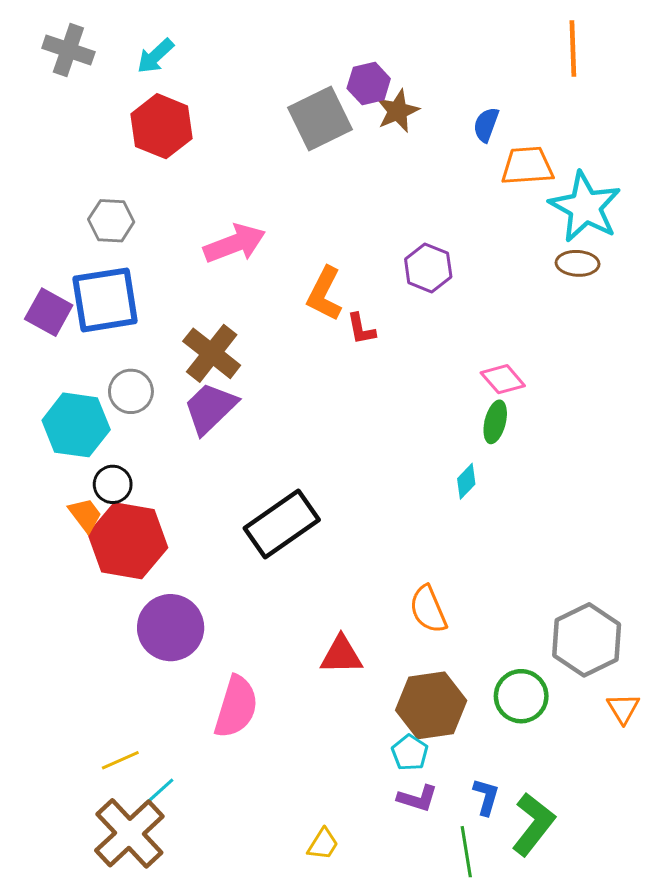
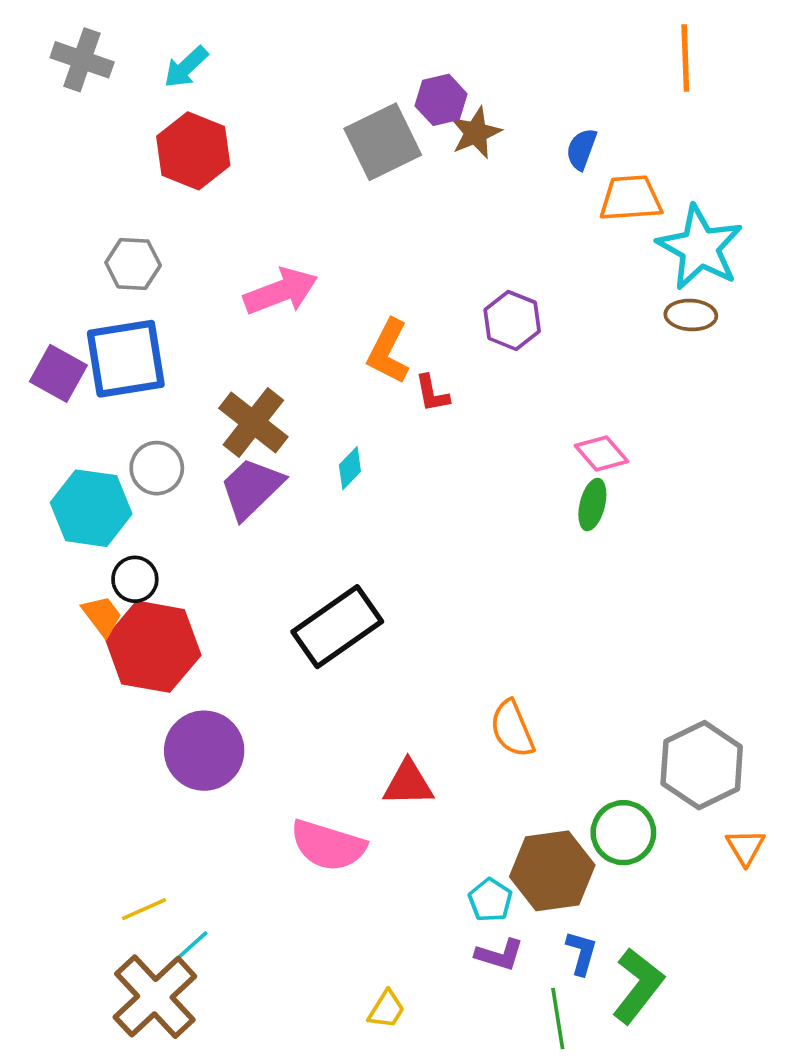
cyan diamond: (466, 481) -> (350, 468), moved
brown hexagon: (431, 705) -> (552, 871), moved
pink semicircle: (236, 707) -> (328, 845), moved, turned 90

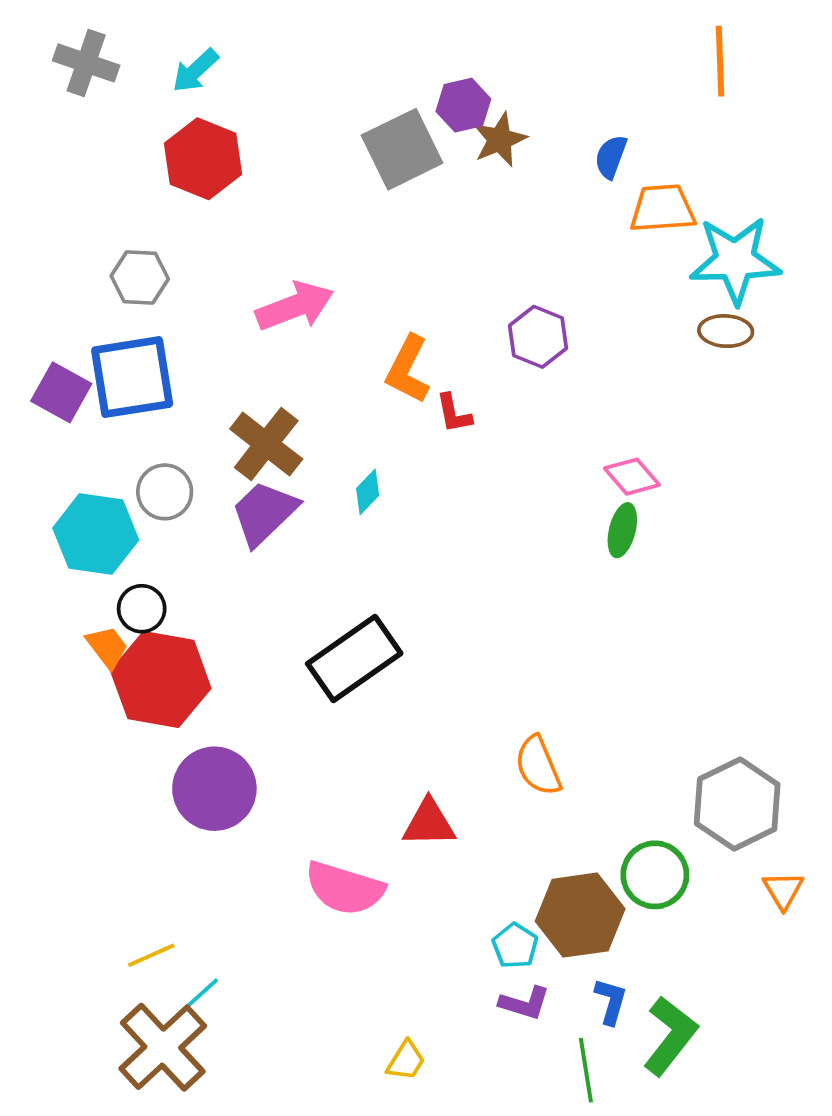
cyan star: (700, 248) -> (735, 260), turned -30

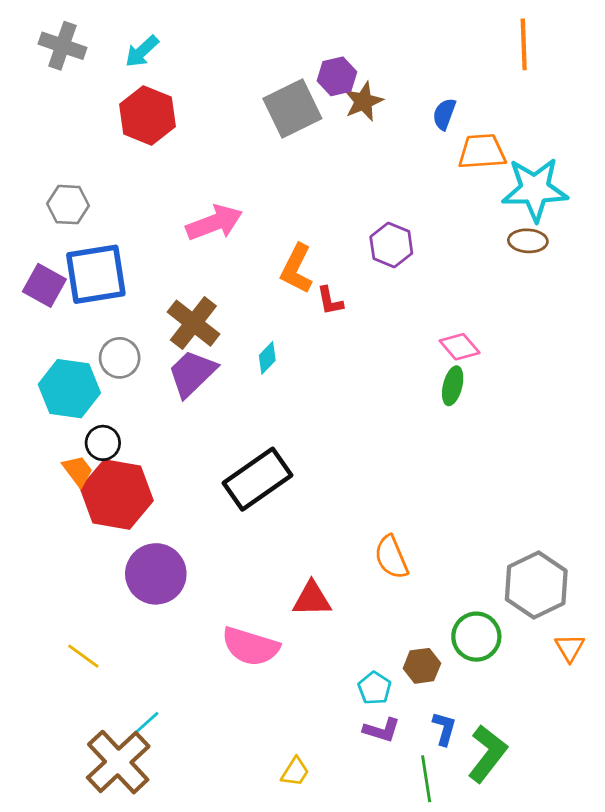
gray hexagon: (140, 277) -> (68, 205), moved
brown hexagon: (580, 915) -> (422, 666), size x0.6
yellow line: (151, 955) -> (83, 656), moved, turned 60

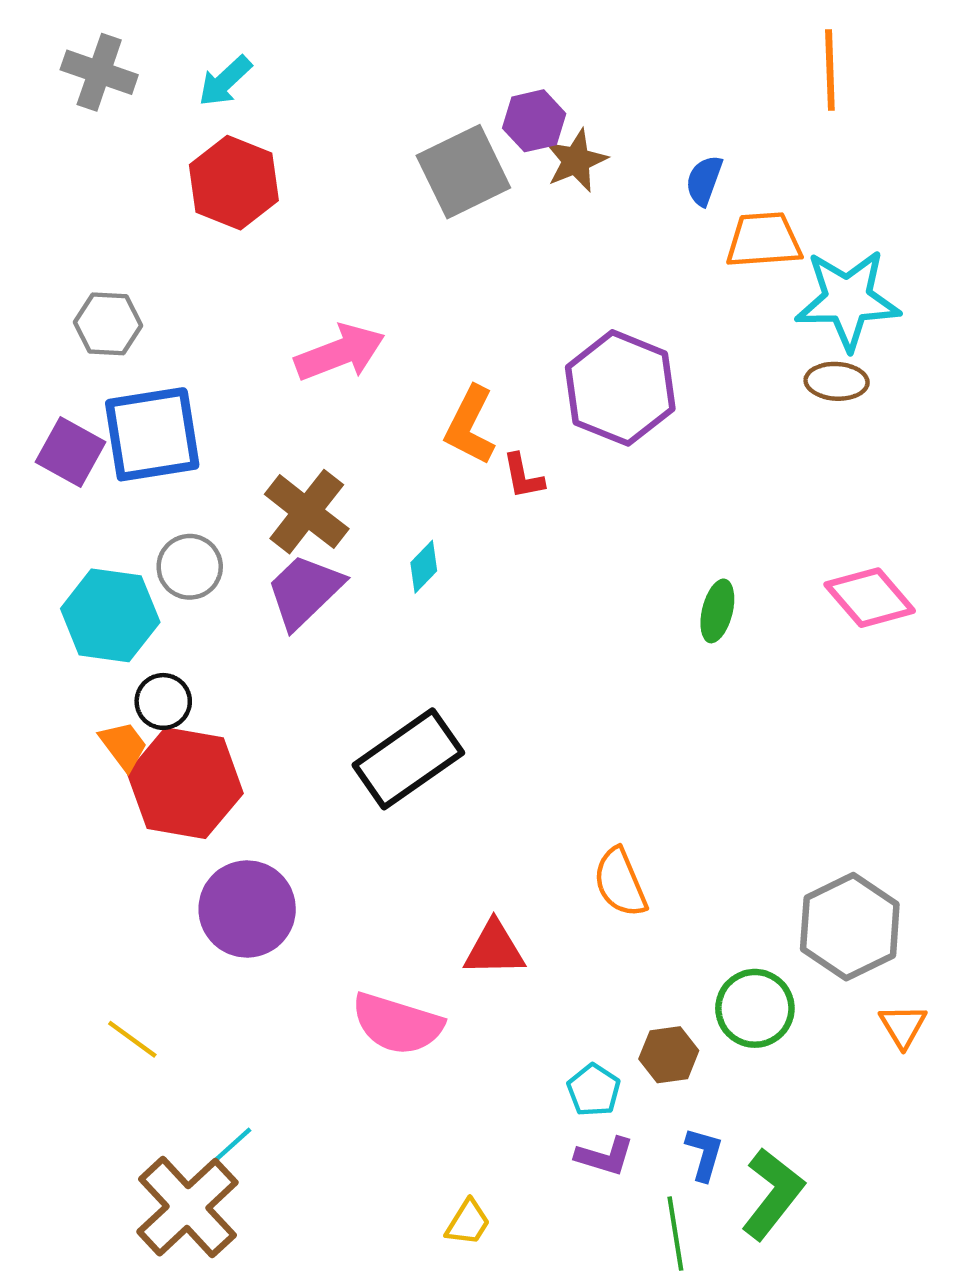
purple hexagon: (391, 245) -> (620, 388), size x1.6
pink diamond: (460, 347) -> (870, 598), moved, size x1.4

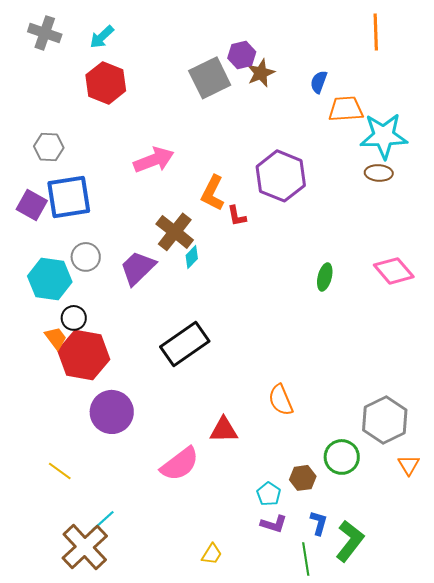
brown cross: (307, 512) -> (175, 232), moved
pink semicircle: (397, 1024) -> (180, 464), turned -54

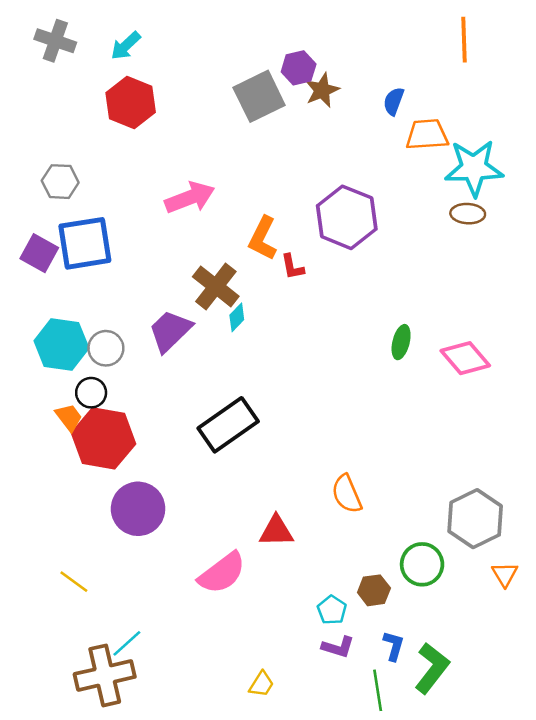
gray circle: (86, 257) -> (106, 348), moved
pink diamond: (394, 271) -> (465, 358), moved
brown cross: (85, 547) -> (105, 675), turned 30

